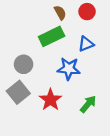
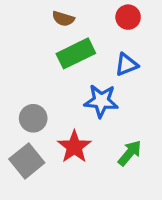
brown semicircle: (60, 13) -> (63, 19), moved, turned 136
gray circle: (24, 64) -> (33, 118), moved
gray square: (18, 92) -> (27, 161), moved

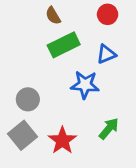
brown semicircle: (63, 19) -> (53, 16), turned 42
red star: (74, 147) -> (62, 141), moved

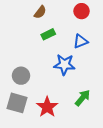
brown semicircle: (53, 16) -> (40, 12), turned -112
green rectangle: (64, 45) -> (48, 34), size x0.6
gray square: (23, 135) -> (17, 103), turned -35

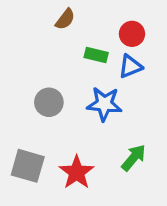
red circle: (82, 11) -> (132, 34), moved
green rectangle: (48, 34) -> (96, 55), moved, turned 40
gray circle: (21, 76) -> (49, 102), moved

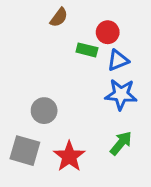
red circle: (132, 34) -> (108, 32), moved
gray circle: (49, 102) -> (44, 111), moved
blue star: (104, 104) -> (121, 94), moved

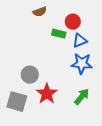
brown semicircle: (59, 17) -> (40, 12), turned 32
red star: (69, 156) -> (47, 94), moved

